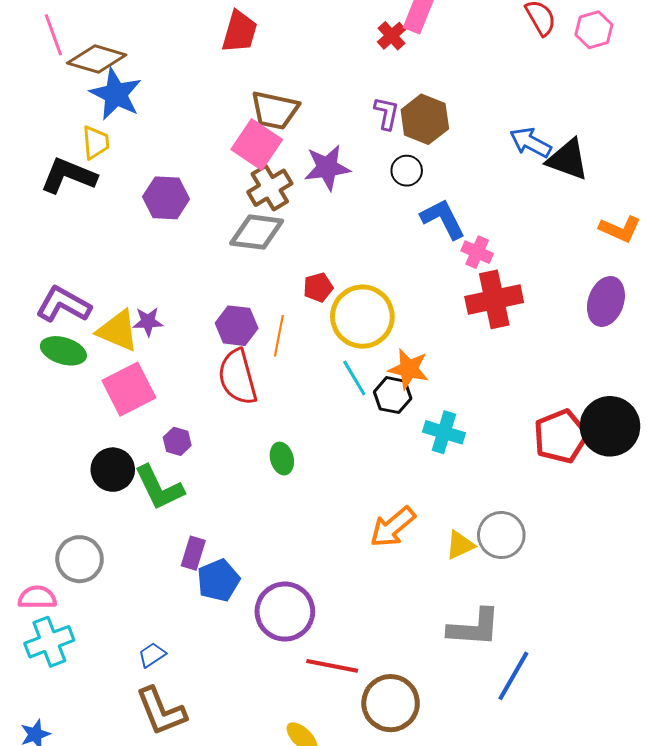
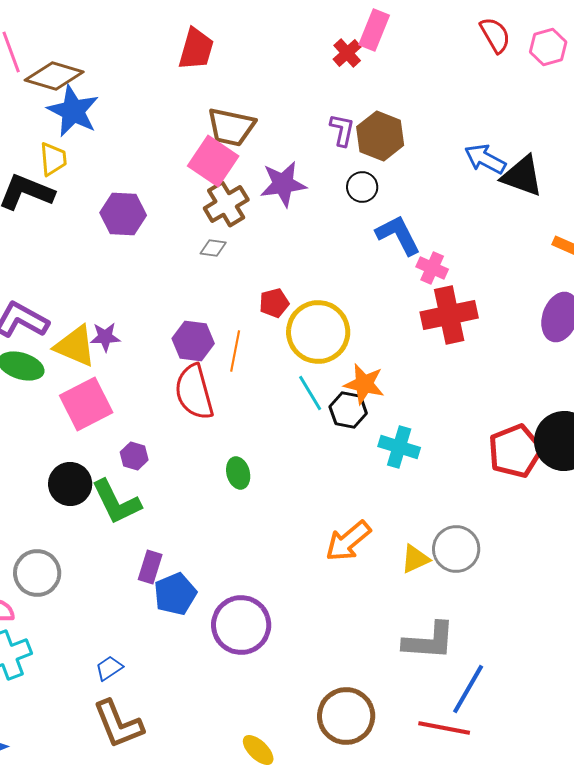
gray diamond: (257, 232) -> (213, 248), size x0.5
red line: (332, 666) -> (444, 728), moved

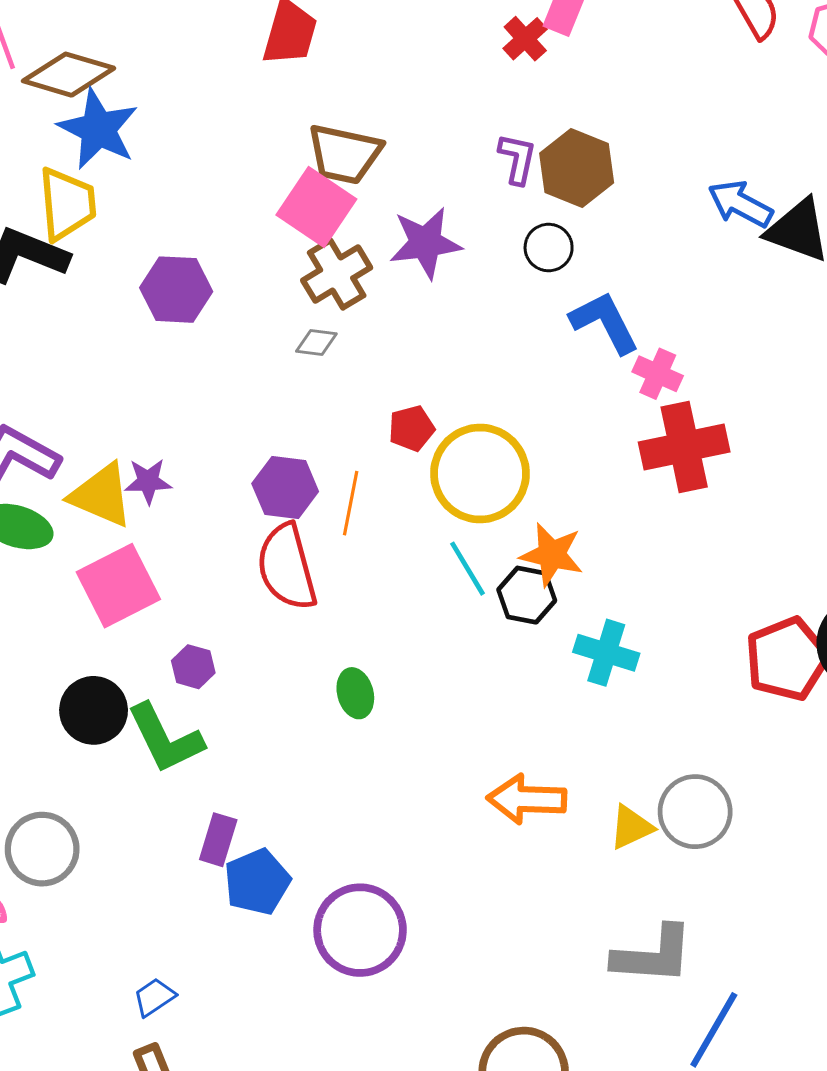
yellow trapezoid: (53, 159) -> (67, 204), size x1.4
orange arrow: (348, 541) -> (527, 799), turned 42

